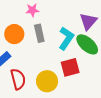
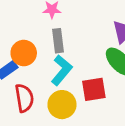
orange circle: (14, 34) -> (24, 53), moved
cyan L-shape: (66, 38) -> (62, 70), moved

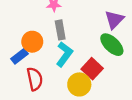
red square: (94, 89) -> (92, 69), turned -35
yellow circle: (62, 105) -> (79, 84), moved

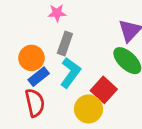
gray rectangle: (60, 30) -> (65, 44), turned 30
blue rectangle: (19, 56) -> (39, 77), moved

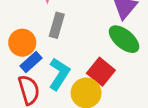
cyan L-shape: (70, 73) -> (59, 74), moved

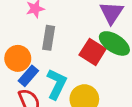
red square: (101, 72) -> (93, 52), moved

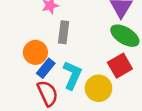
red square: (93, 52) -> (120, 66), moved, turned 30

